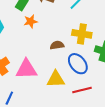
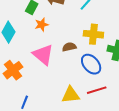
pink triangle: (26, 69) -> (43, 55), moved, turned 45
yellow triangle: (56, 79) -> (71, 95), moved

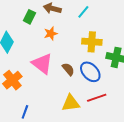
orange star: (42, 25) -> (51, 33), moved
brown semicircle: (69, 47) -> (68, 69), moved, turned 64

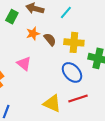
pink triangle: (42, 64) -> (24, 64), size x0.7
brown semicircle: (68, 69) -> (50, 39), moved
yellow triangle: (71, 103) -> (52, 103), turned 30

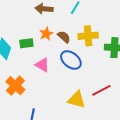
green rectangle: (12, 17) -> (26, 43), moved, turned 64
blue ellipse: (72, 72) -> (71, 60), moved

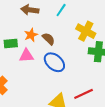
yellow cross: (88, 36) -> (86, 31), moved, turned 30
pink triangle: (42, 65) -> (26, 56), moved, turned -35

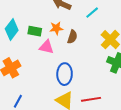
brown semicircle: (48, 39) -> (72, 37), turned 48
blue ellipse: (54, 62) -> (65, 74), moved, turned 35

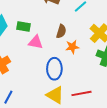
orange star: (56, 28) -> (72, 47), moved

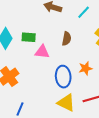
orange star: (72, 47) -> (85, 68), moved

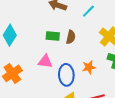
green rectangle: (29, 37) -> (53, 36), moved
pink triangle: (42, 52) -> (45, 61), moved

